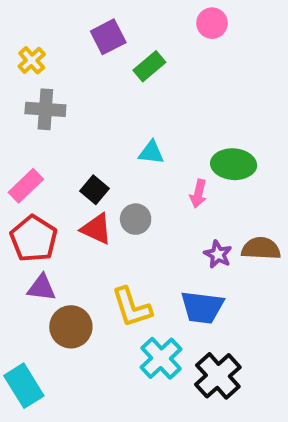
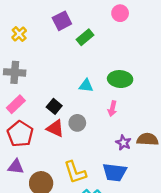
gray cross: (45, 109) -> (15, 72), moved
green ellipse: (234, 164) -> (120, 79), moved
purple triangle: (42, 288) -> (16, 167), moved

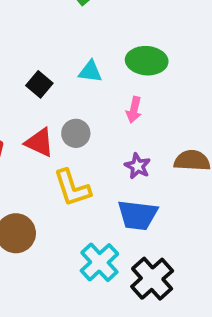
black square: (54, 106) -> (39, 84), moved
purple star: (123, 143) -> (138, 166), moved
yellow L-shape: (75, 172) -> (72, 188), moved

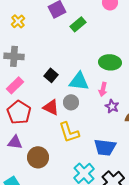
cyan triangle: (90, 72) -> (79, 81), moved, size x1.5
purple star: (138, 166) -> (112, 106), moved

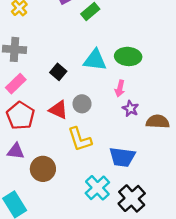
cyan triangle: (79, 81) -> (95, 60), moved

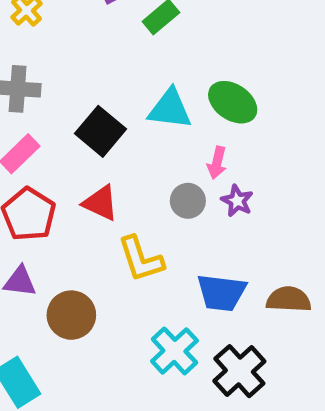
green ellipse: (128, 56) -> (233, 102), turned 30
black square: (58, 72) -> (100, 131), size x1.5
gray circle: (82, 104) -> (188, 201), moved
brown semicircle: (158, 122) -> (289, 299), moved

